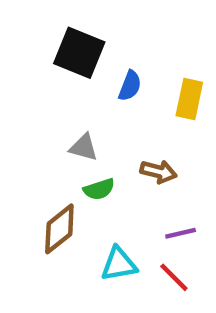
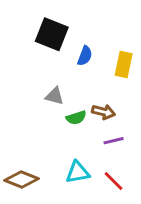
green semicircle: (99, 189) -> (76, 118), moved
brown diamond: (59, 229) -> (22, 179), moved, turned 60
purple line: (181, 233) -> (114, 141), moved

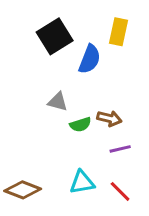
black square: (52, 34) -> (55, 36), turned 36
blue semicircle: (85, 56) -> (90, 59), size x1.4
yellow rectangle: (124, 64) -> (119, 32), moved

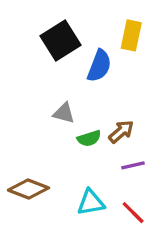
brown arrow: (109, 118) -> (121, 132), turned -55
brown diamond: (23, 190) -> (28, 189), moved

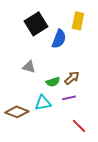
gray triangle: (64, 113) -> (29, 67), moved
purple line: (133, 165) -> (69, 98), moved
cyan triangle: (91, 202) -> (43, 103), moved

